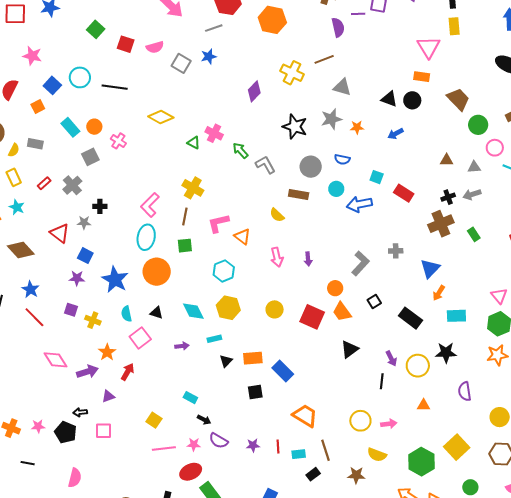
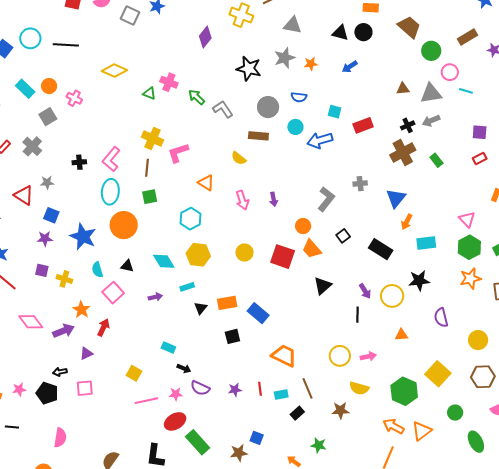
gray triangle: (474, 167) -> (431, 93), size x1.6
red rectangle: (404, 193) -> (363, 125), turned -48
black cross: (100, 206) -> (79, 162), moved
pink L-shape: (218, 223) -> (178, 153), moved

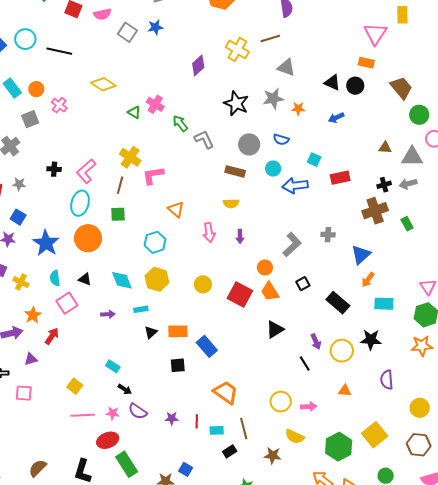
yellow semicircle: (239, 158) -> (231, 203), moved, turned -49
black line: (358, 315) -> (305, 364), turned -42

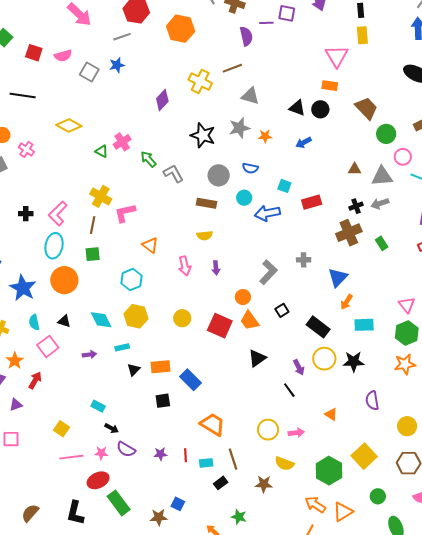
pink cross: (155, 104) -> (122, 142), turned 30
yellow circle: (342, 351) -> (324, 359), moved
orange triangle: (345, 391) -> (331, 414), turned 32

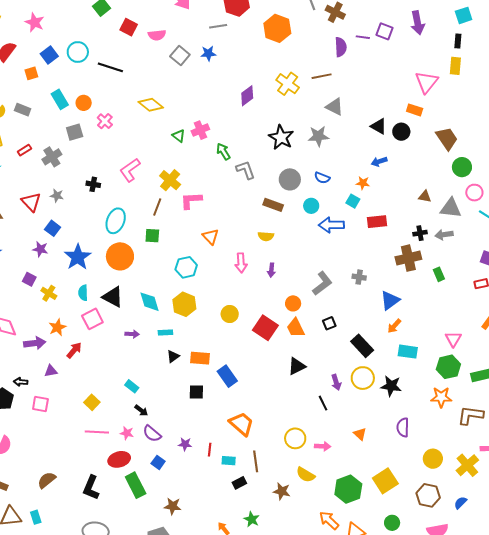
orange star: (265, 136) -> (363, 183), moved
pink L-shape: (58, 213) -> (130, 170), moved
black triangle: (64, 321) -> (113, 297), size x1.6
blue square: (178, 504) -> (158, 462), moved

